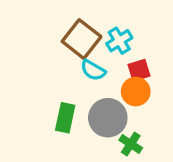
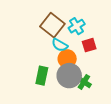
orange circle: (136, 92) -> (67, 59), moved
green cross: (131, 144) -> (84, 82), moved

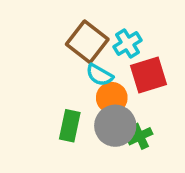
red square: (89, 45) -> (148, 75), size x1.5
green cross: (84, 82) -> (140, 136), turned 32

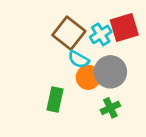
red square: (148, 75) -> (124, 28), moved
gray circle: (115, 126) -> (110, 72), moved

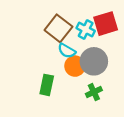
cyan cross: (101, 34) -> (86, 29), turned -30

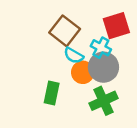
cyan cross: (86, 29) -> (101, 48), moved
green cross: (94, 92) -> (103, 101), size x1.5

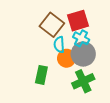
red square: (116, 26) -> (78, 21), moved
cyan semicircle: (74, 55) -> (59, 45), turned 56

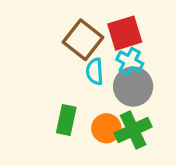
orange circle: (66, 58) -> (106, 128), moved

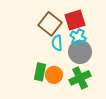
orange circle: (106, 128) -> (54, 75), moved

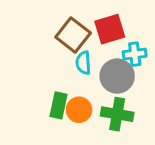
cyan cross: (78, 37) -> (135, 54), moved, turned -35
green cross: (80, 78) -> (117, 114), turned 35

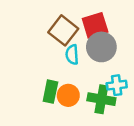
cyan cross: (135, 54) -> (117, 85), moved
gray circle: (117, 76) -> (101, 47), moved

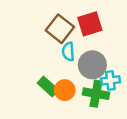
gray circle: (101, 47) -> (92, 65), moved
green rectangle: (50, 92) -> (48, 86), turned -60

